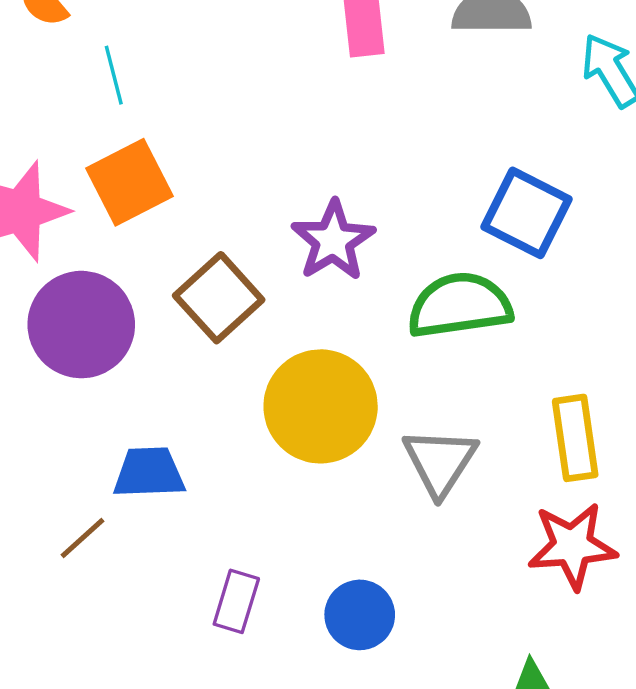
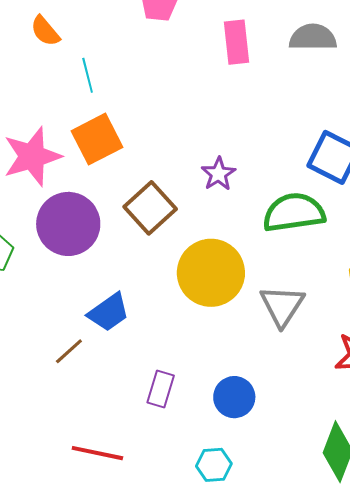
purple star: (333, 241) -> (218, 174), size x0.7
blue trapezoid: (149, 473) -> (109, 312), turned 147

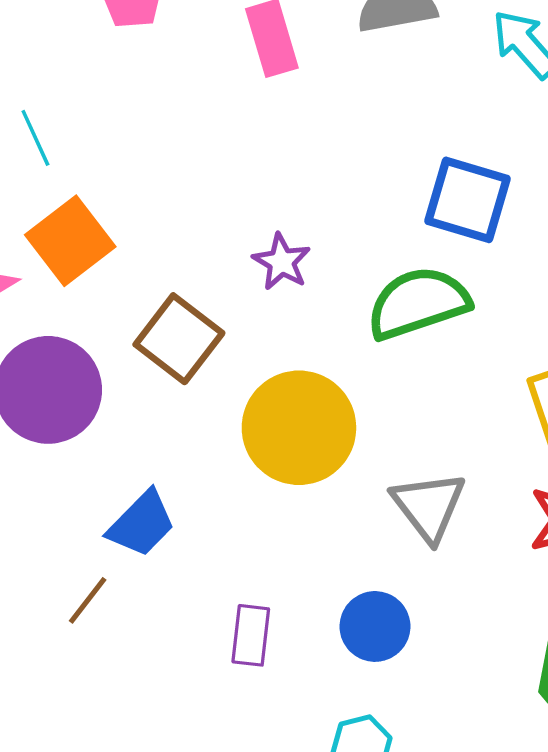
gray triangle: (282, 306) -> (429, 506), moved

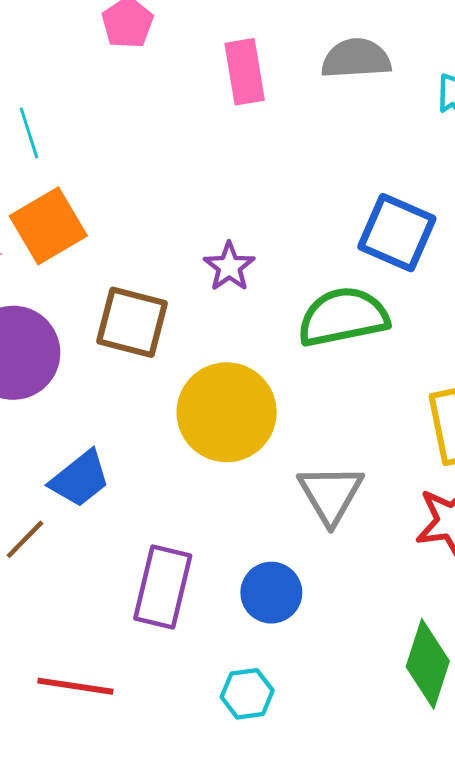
brown square: (179, 339) -> (132, 322), turned -30
purple rectangle: (251, 635) -> (163, 587), size x1.5

